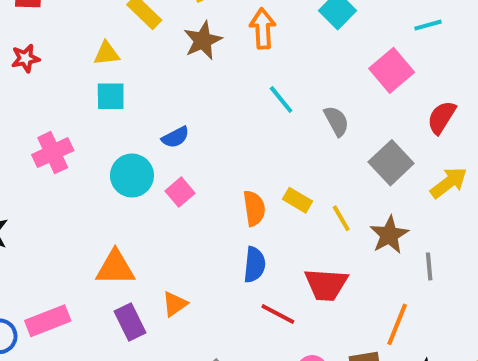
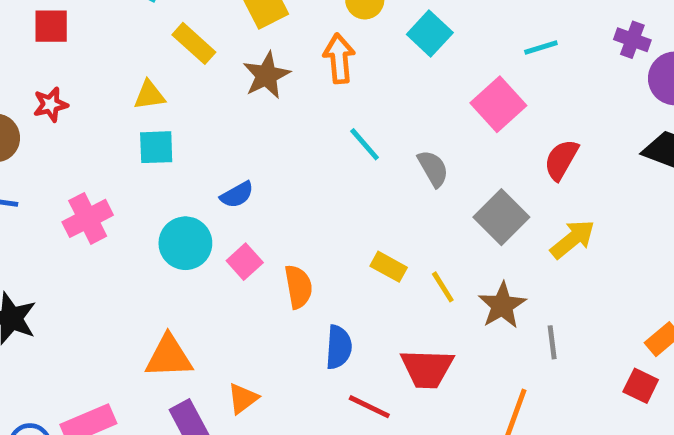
orange semicircle: (254, 208) -> (298, 287), moved

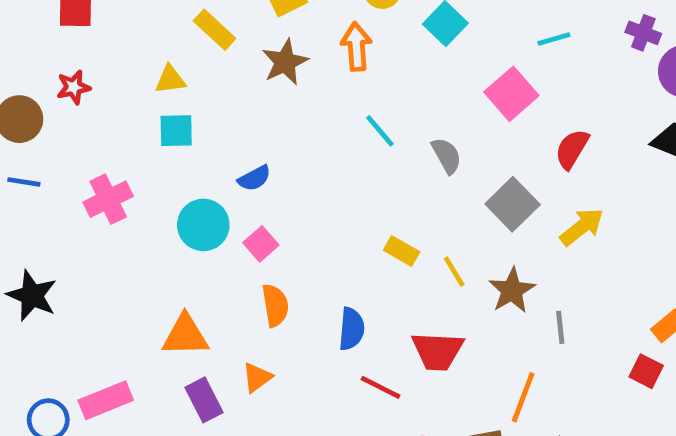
orange semicircle: (298, 287) -> (275, 305), moved

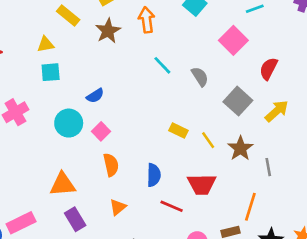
orange triangle: (257, 378) -> (118, 207), moved

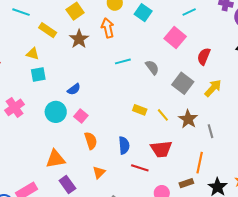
yellow triangle: (46, 44) -> (33, 54), turned 32
cyan line: (162, 65) -> (123, 61), turned -56

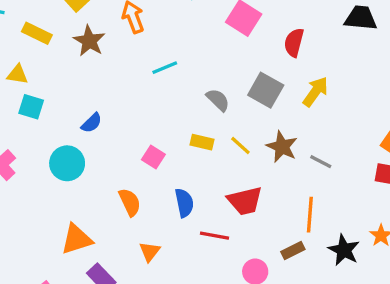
gray semicircle: (152, 67) -> (218, 100), moved
cyan square: (38, 75) -> (31, 107), turned 35
pink square: (81, 116) -> (153, 157), moved
gray line: (211, 131) -> (321, 162), turned -40

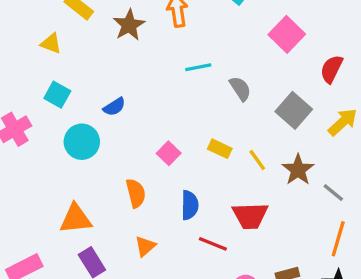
gray semicircle: (218, 100) -> (240, 89), moved
cyan square: (31, 107) -> (57, 95), moved
orange line: (310, 215) -> (338, 239), moved

